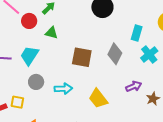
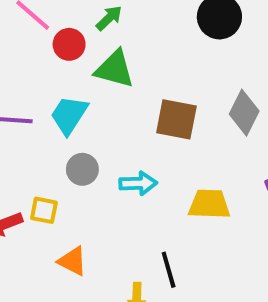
green triangle: (51, 33) -> (115, 69), size x1.5
yellow trapezoid: (98, 99) -> (209, 204), turned 130

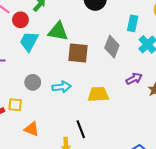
green triangle: (115, 69) -> (58, 31), moved
cyan trapezoid: (69, 115) -> (29, 41), moved

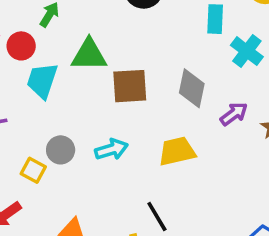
gray diamond: (112, 47) -> (192, 88), moved
yellow square: (15, 105) -> (33, 170), moved, turned 32

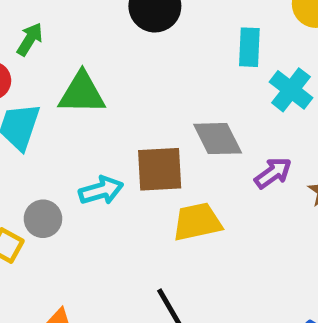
brown square: (130, 86) -> (160, 169), moved
gray diamond: (192, 88) -> (218, 139), turned -39
cyan arrow: (111, 149) -> (101, 190), moved

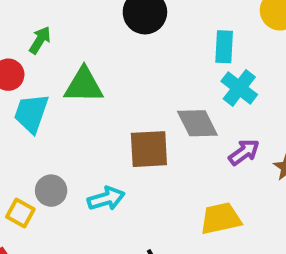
cyan cross: (291, 90) -> (239, 88), moved
cyan arrow: (101, 190) -> (106, 199), moved
yellow trapezoid: (197, 222) -> (221, 218), moved

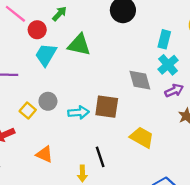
brown square: (149, 149) -> (107, 107), moved
purple arrow: (244, 152) -> (174, 91), moved
yellow trapezoid: (221, 218) -> (142, 137), turned 30

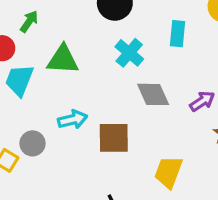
cyan cross: (168, 65) -> (129, 53), moved
cyan arrow: (79, 112) -> (73, 120), moved
yellow trapezoid: (142, 137) -> (168, 172), turned -90

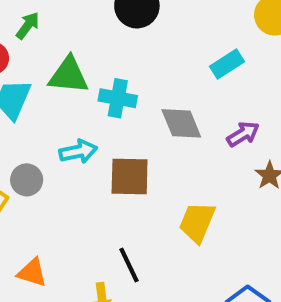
cyan rectangle: (178, 34) -> (227, 64), moved, turned 50
cyan cross: (129, 53) -> (118, 98), moved, turned -32

